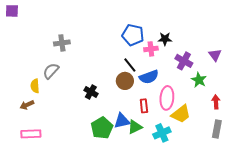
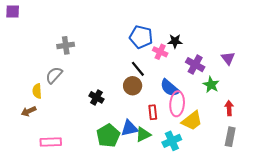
pink cross: (151, 49) -> (160, 52), turned 32
blue semicircle: (149, 77) -> (170, 88), moved, turned 60
pink rectangle: (31, 134) -> (51, 142), moved

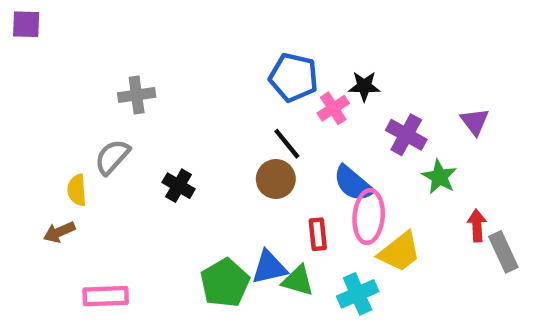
pink cross: (160, 52) -> (333, 108), turned 32
black cross: (96, 97) -> (179, 186), moved
green triangle: (143, 135) -> (298, 281), turned 42
gray rectangle: (230, 137) -> (503, 252), moved, turned -36

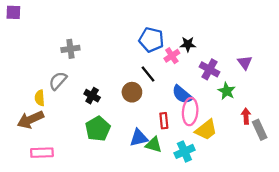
brown circle: (276, 179) -> (132, 92), moved
brown arrow: (59, 232) -> (30, 120), size x1.6
green pentagon: (225, 283) -> (98, 129), moved
pink rectangle: (106, 296) -> (42, 153), moved

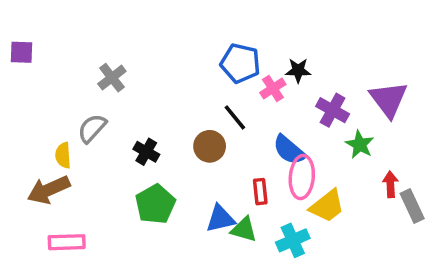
purple square: (13, 12) -> (21, 52), moved
gray cross: (70, 49) -> (112, 78), turned -30
purple triangle: (245, 63) -> (389, 99), size x1.6

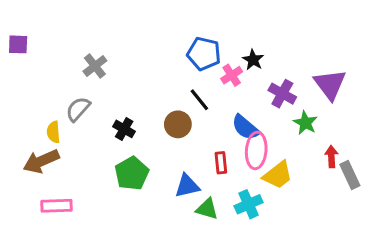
black star: (298, 70) -> (253, 60), turned 30
green triangle: (244, 230) -> (207, 209), moved

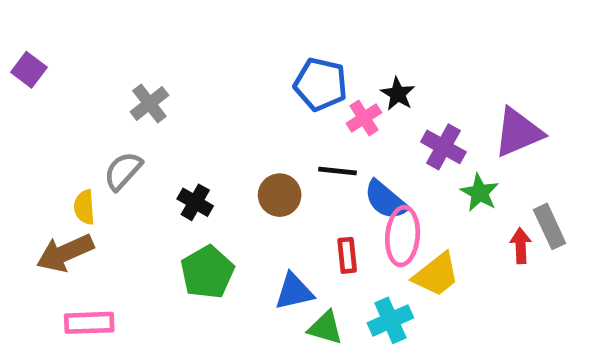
purple square: (18, 44) -> (29, 70), turned 35
purple triangle: (330, 84) -> (518, 132), turned 44
black line: (199, 100) -> (337, 171), moved, turned -45
gray rectangle: (350, 175) -> (550, 226), moved

